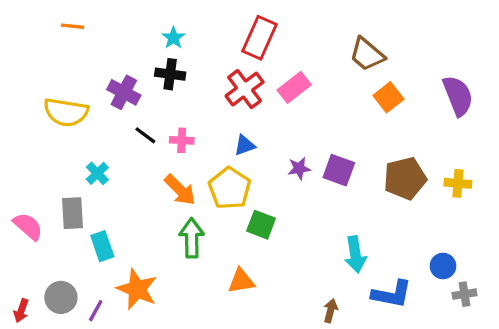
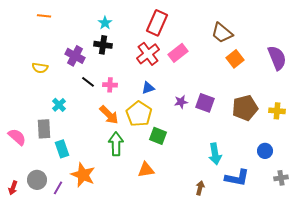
yellow semicircle: (66, 112) -> (40, 68), size x0.6
blue circle: (443, 266) -> (265, 151), moved

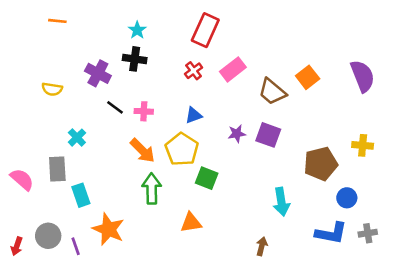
brown trapezoid: (222, 33) -> (272, 92), moved
red cross: (148, 54) -> (194, 71), size x0.6
brown pentagon: (245, 108) -> (321, 164), moved
blue L-shape: (237, 178) -> (331, 233), moved
purple line: (58, 188) -> (76, 246), turned -48

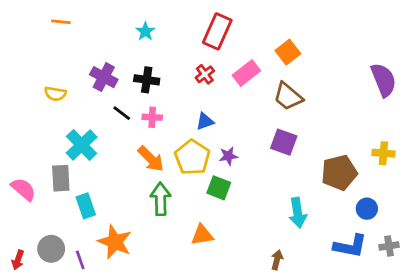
black cross: (135, 59) -> (147, 80), moved
orange square: (308, 77) -> (288, 52), moved
purple star: (237, 134) -> (228, 156), moved
cyan cross: (77, 138) -> (82, 145), size x1.6

